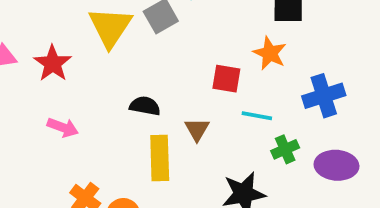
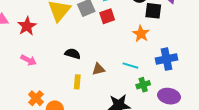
red square: (226, 79) -> (107, 16), moved, turned -35
brown triangle: (197, 129) -> (98, 69), turned 40
yellow rectangle: (160, 158) -> (77, 82), size x0.6

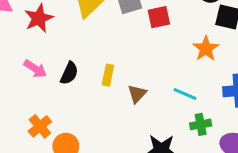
black semicircle: (73, 54) -> (69, 73), moved, turned 91
brown triangle: (98, 69) -> (137, 94), turned -40
yellow rectangle: (77, 82) -> (108, 75), moved

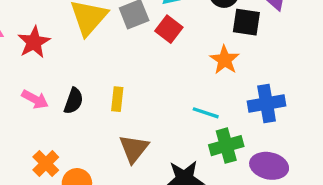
red square: (159, 17) -> (169, 29), turned -35
brown triangle: (137, 94) -> (134, 149), moved, size x1.4
green cross: (201, 124) -> (226, 146), size x1.4

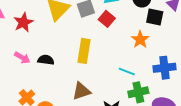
yellow rectangle: (117, 99) -> (84, 51), moved, size x1.6
black semicircle: (74, 101) -> (46, 60), turned -105
brown triangle: (134, 149) -> (81, 91), turned 30

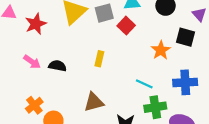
black square: (155, 17) -> (186, 37), moved
yellow rectangle: (84, 51) -> (99, 59), size x0.6

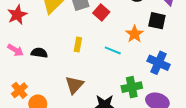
blue cross: (185, 82) -> (159, 63), turned 30
cyan line: (144, 84) -> (113, 50), moved
brown triangle: (94, 102) -> (74, 85), turned -30

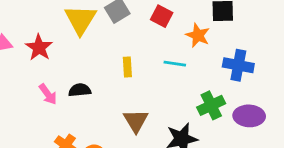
red square: (101, 12) -> (162, 16), moved
pink arrow: (15, 50) -> (48, 94), turned 35

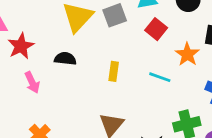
red star: (39, 48) -> (21, 46), moved
black semicircle: (80, 90) -> (65, 59), moved

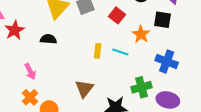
yellow rectangle: (114, 71) -> (98, 51), moved
pink arrow: (32, 82) -> (30, 71), moved

